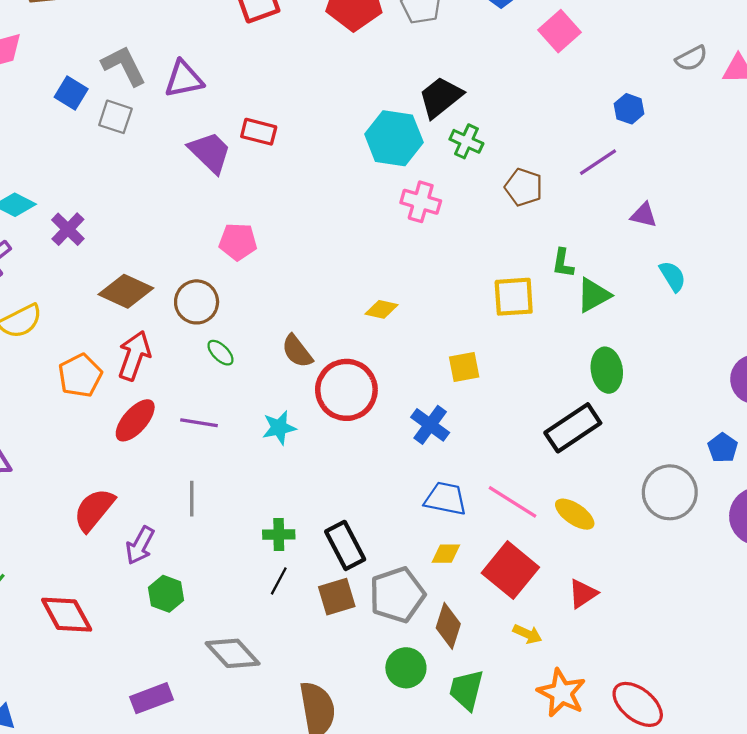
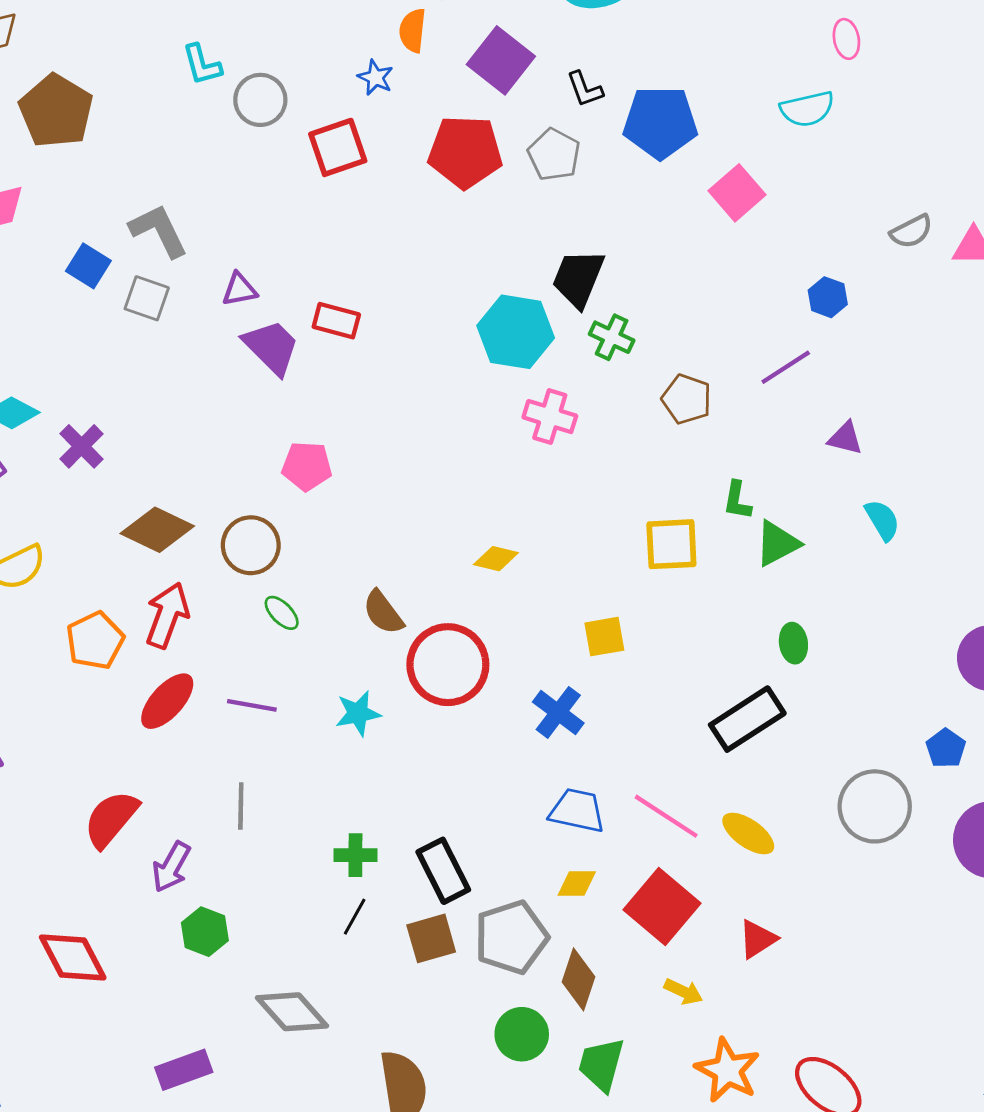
purple triangle: (184, 79) -> (239, 289), moved, size x0.7
black trapezoid: (441, 97) -> (578, 278), turned -30
green ellipse: (607, 370) -> (793, 643), size x0.7

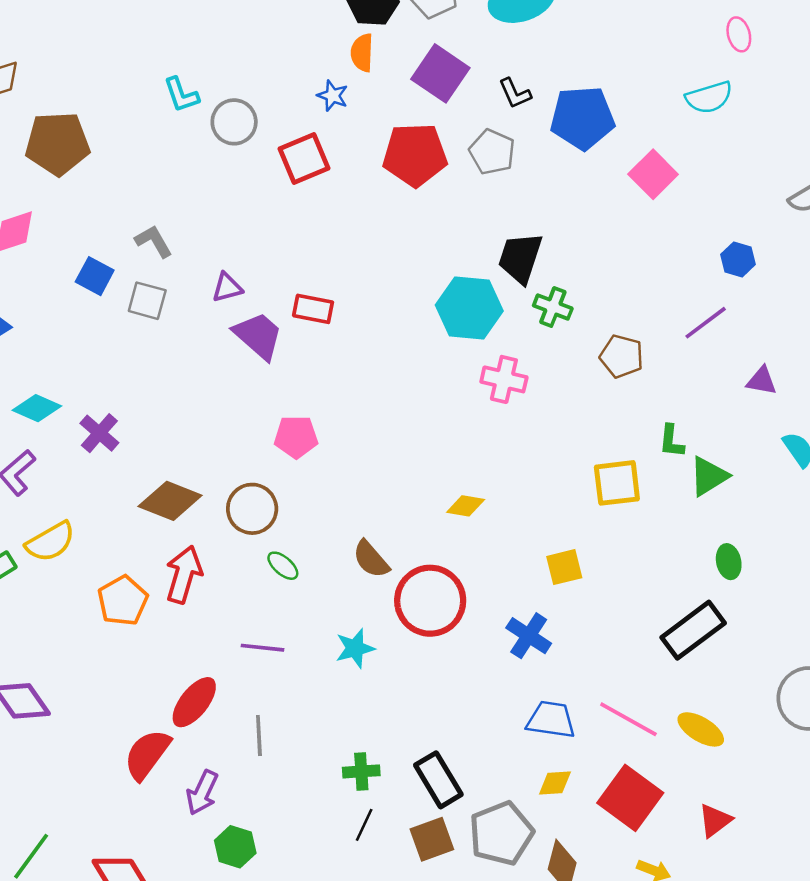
brown pentagon: (56, 111) -> (58, 144), turned -30
gray L-shape: (159, 231) -> (154, 241), size x0.7
red ellipse: (167, 701) -> (194, 702), moved

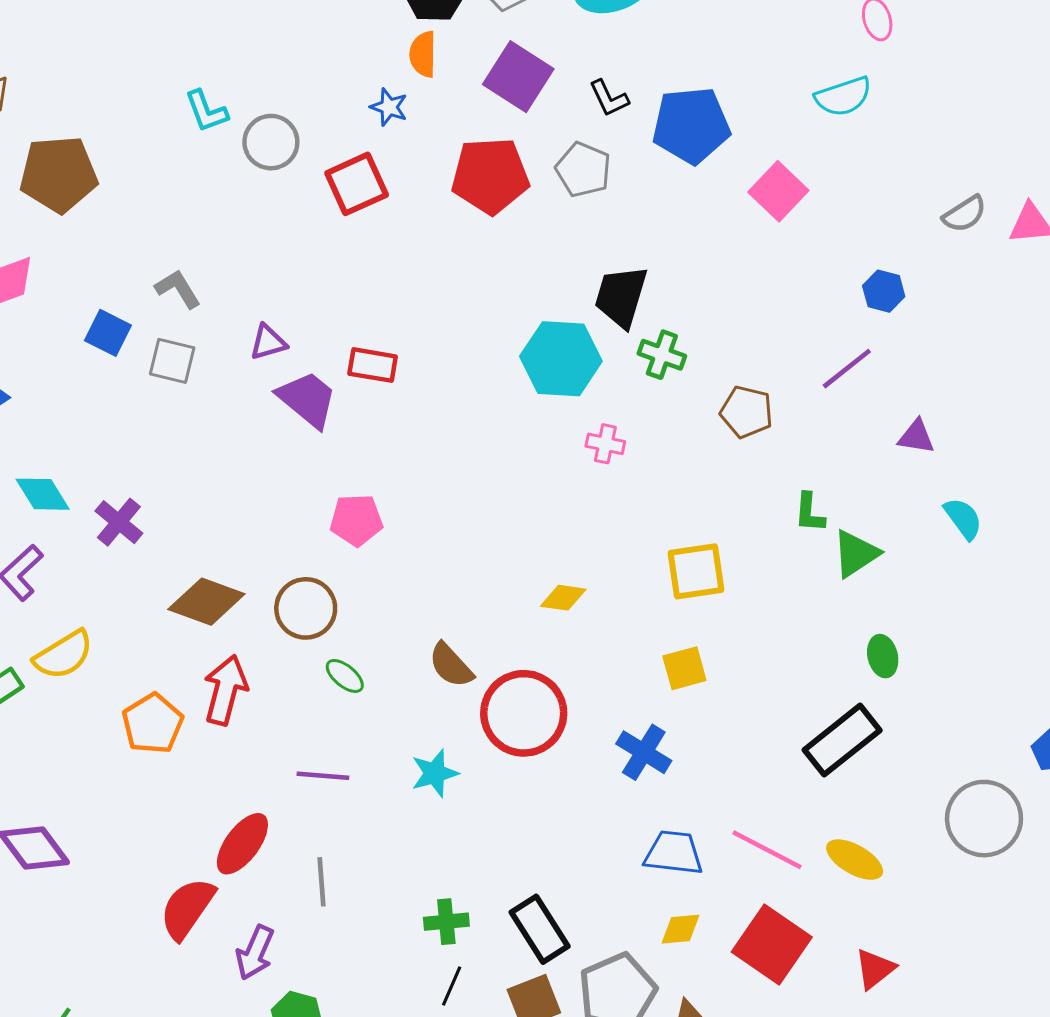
pink cross: (504, 379) -> (605, 444), size x0.7
cyan diamond: (37, 408) -> (43, 494), turned 36
yellow square: (617, 483) -> (696, 571), moved

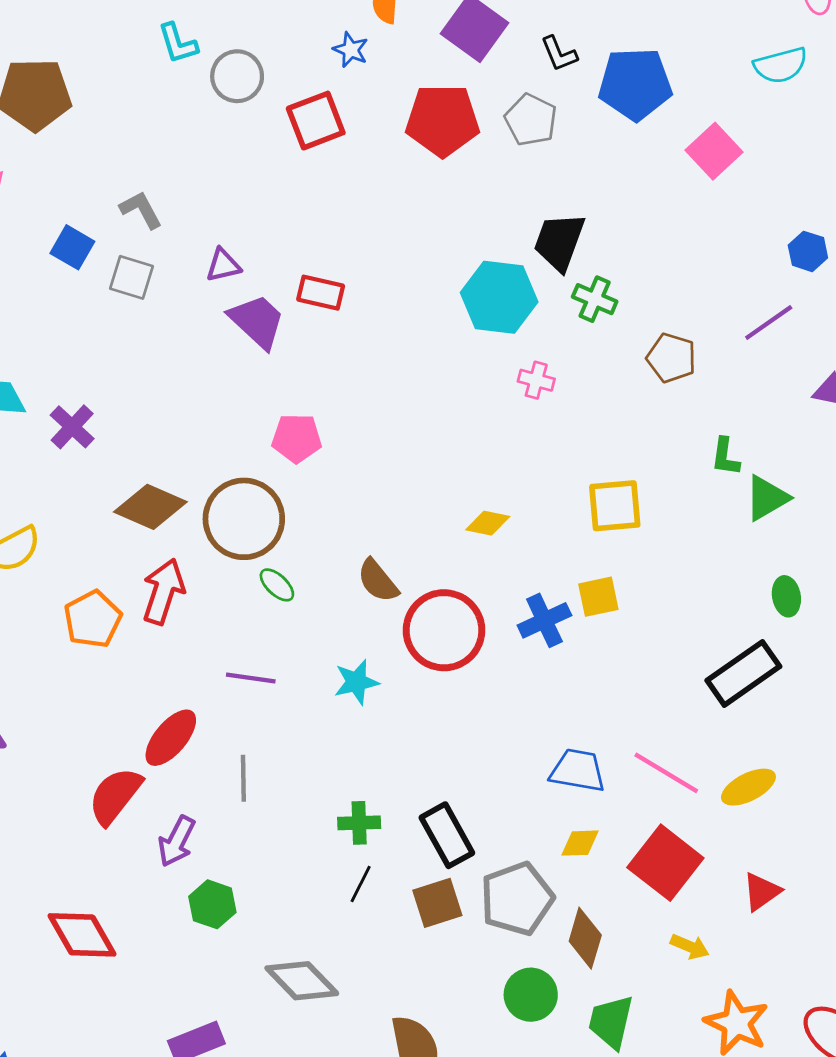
brown circle: (306, 608) -> (244, 519), size x1.4
blue cross: (644, 752) -> (544, 620), moved, turned 30
yellow ellipse: (855, 860) -> (748, 787), turned -60

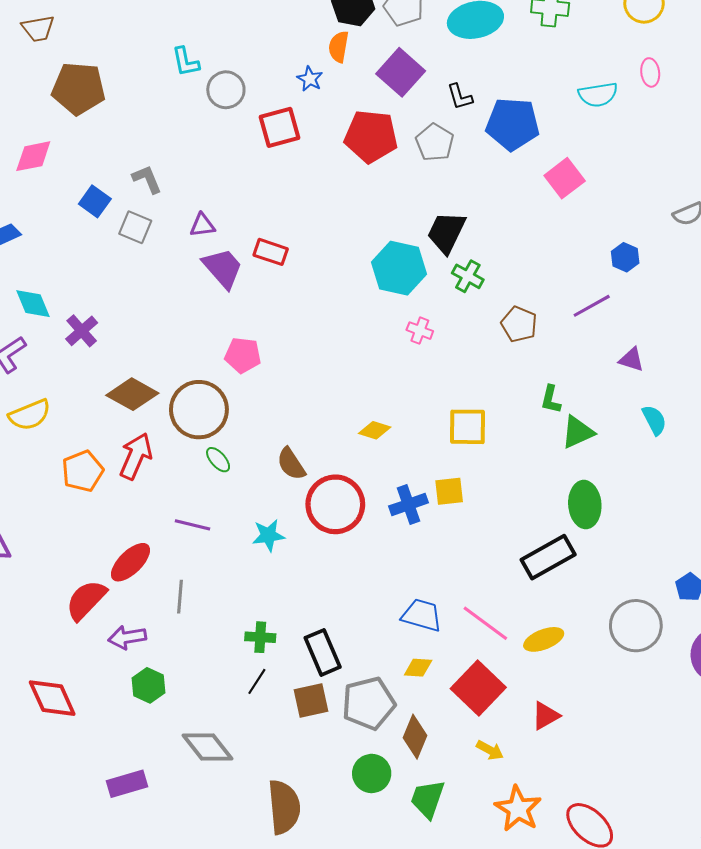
cyan semicircle: (781, 65) -> (598, 95), moved
green ellipse: (786, 596) -> (585, 505), size x1.6
purple arrow: (177, 841) -> (127, 637), turned 48

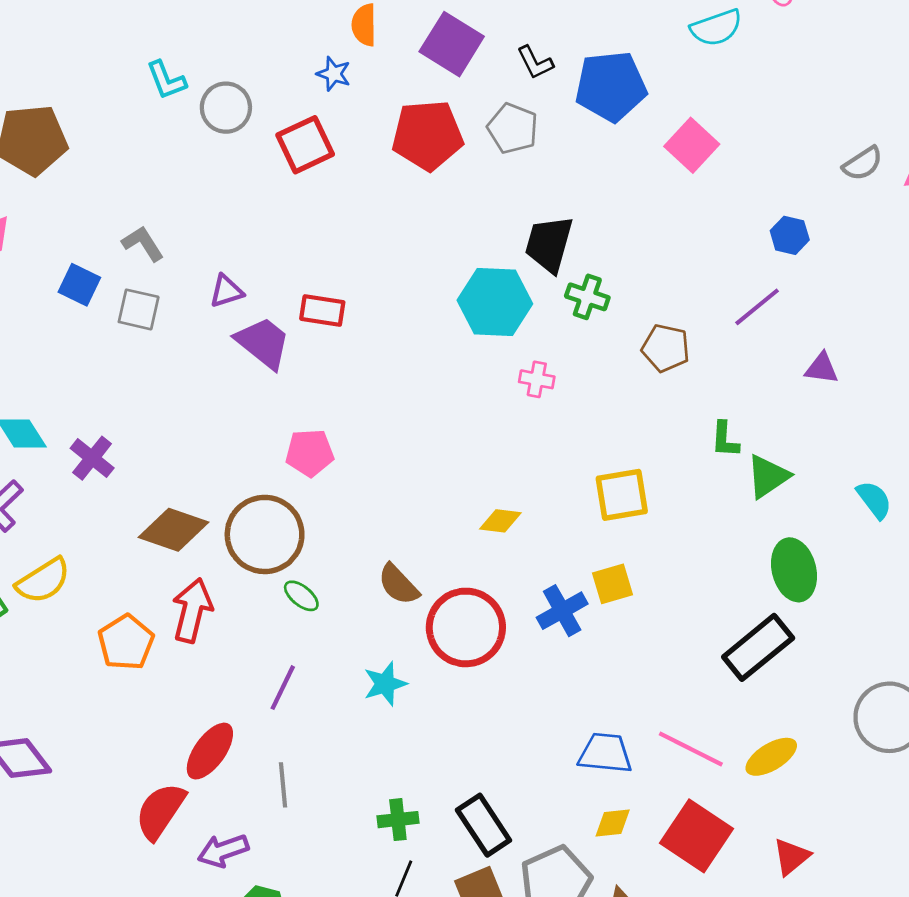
cyan semicircle: (654, 420) -> (874, 500), moved
purple line: (192, 525) -> (283, 688), turned -68

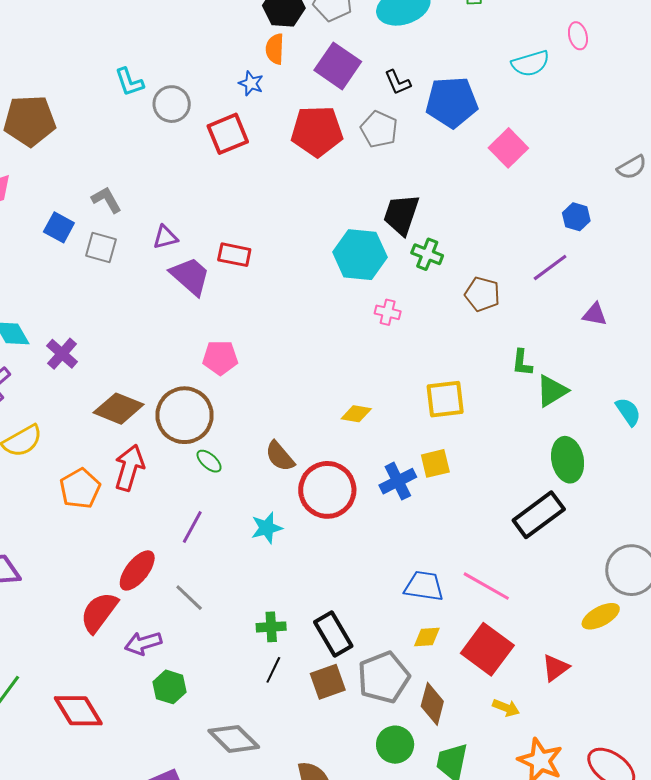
yellow ellipse: (771, 757) -> (601, 616), moved
gray line: (283, 785) -> (189, 598), turned -44

